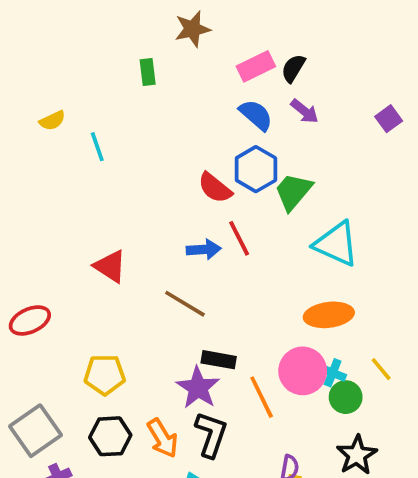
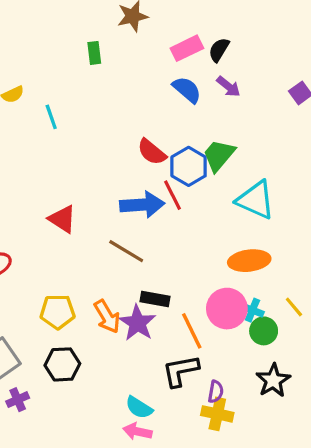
blue hexagon: (256, 169) -> (189, 166), moved
blue arrow: (204, 249) -> (142, 205), size x1.5
black L-shape: (211, 434) -> (181, 371), moved, turned -120
orange arrow: (163, 438) -> (107, 317), moved

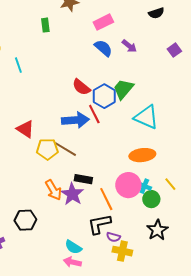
black semicircle: (219, 50) -> (156, 13), moved, turned -140
yellow pentagon: (58, 312) -> (47, 149), moved
purple semicircle: (216, 392) -> (113, 237), moved, turned 96

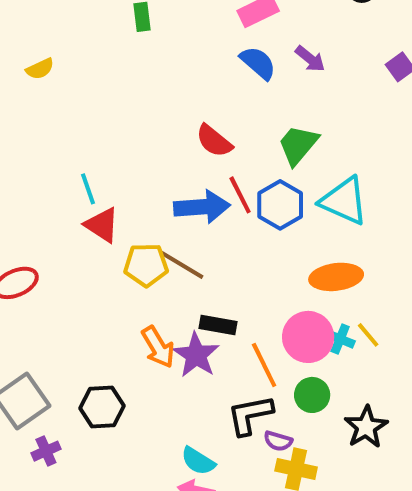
cyan line: (18, 65) -> (88, 189), moved
blue hexagon: (104, 96) -> (280, 205), moved
yellow line: (170, 184) -> (368, 335), moved
green circle: (151, 199) -> (312, 395), moved

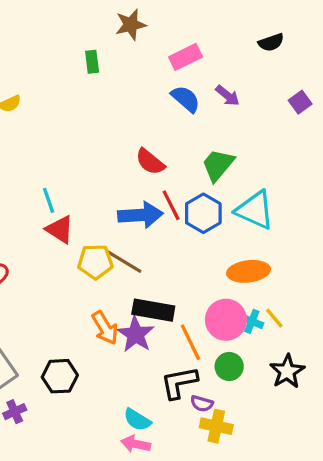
black rectangle: (218, 325) -> (153, 310), size x1.4
black star: (366, 427) -> (287, 371), moved

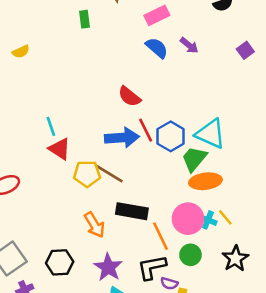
green trapezoid: (218, 165) -> (194, 159), moved
purple star: (136, 334) -> (108, 267), moved

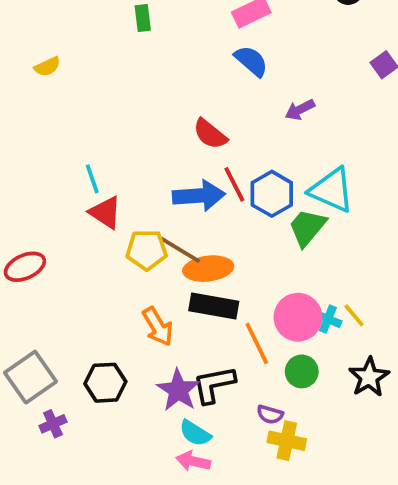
purple arrow: (189, 45) -> (300, 110), moved, turned 114
orange ellipse: (205, 181) -> (208, 269), moved
black L-shape: (152, 267) -> (214, 385), moved

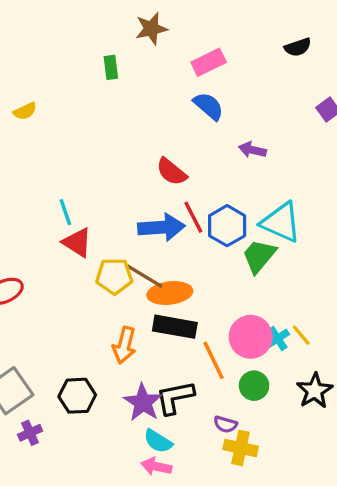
purple arrow: (300, 110) -> (252, 150), turned 40
cyan cross: (328, 319) -> (278, 338), turned 35
orange arrow: (158, 327) -> (124, 345), turned 45

